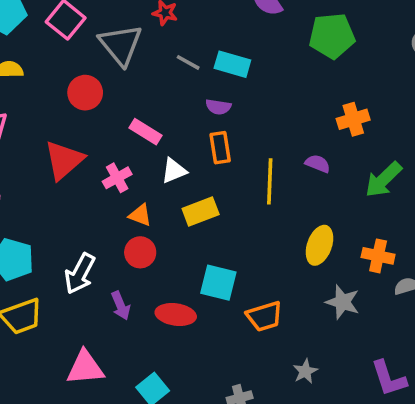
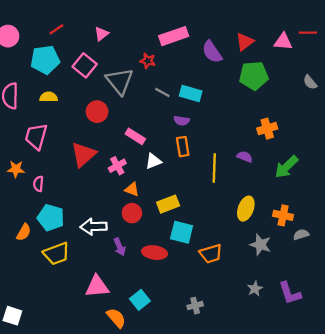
yellow rectangle: (201, 212) -> (168, 204), moved
white arrow: (80, 274) -> (94, 227), turned 60
gray star: (305, 371) -> (255, 289), moved

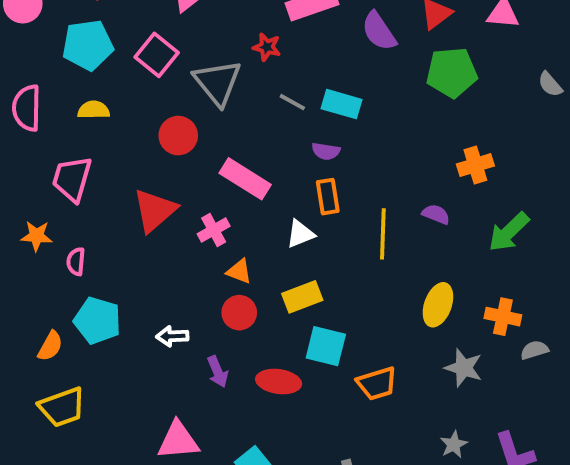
pink rectangle: (135, 136) -> (245, 179), size x1.4
white triangle: (153, 161) -> (300, 234), moved
white arrow: (94, 227) -> (172, 336), size x0.7
yellow trapezoid: (56, 254) -> (62, 407), moved

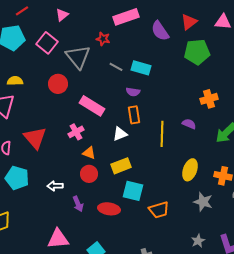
yellow semicircle: (94, 110) -> (15, 81), moved
red triangle: (155, 210) -> (35, 138), moved, turned -30

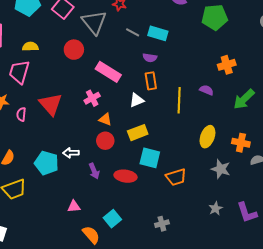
cyan pentagon: (17, 178) -> (47, 163), moved
pink triangle: (58, 239) -> (74, 206), size x0.6

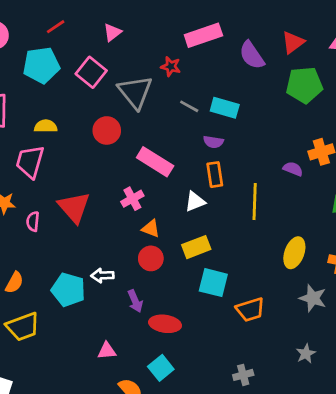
purple semicircle: (206, 90) -> (293, 169), moved
red ellipse: (126, 176) -> (165, 324), moved
gray cross: (162, 224) -> (243, 375), moved

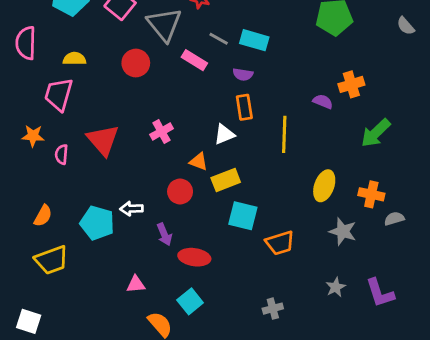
pink rectangle: (155, 162) -> (194, 60), moved, size x0.7
orange triangle: (151, 229) -> (199, 162), moved

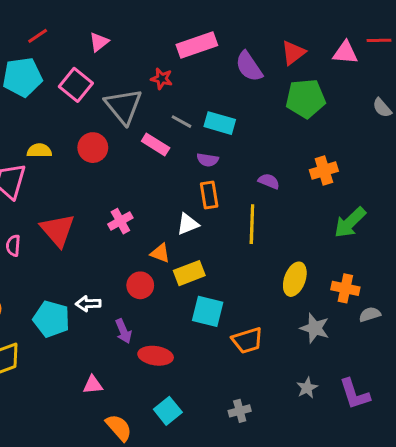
yellow semicircle: (74, 59) -> (39, 151), moved
purple semicircle: (323, 102) -> (269, 181), moved
cyan square: (190, 301) -> (168, 411), moved

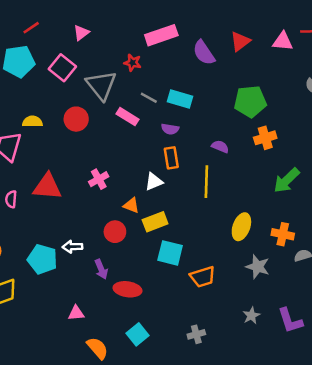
green pentagon: (306, 99) -> (250, 102), moved
red triangle: (58, 230) -> (47, 187), turned -44

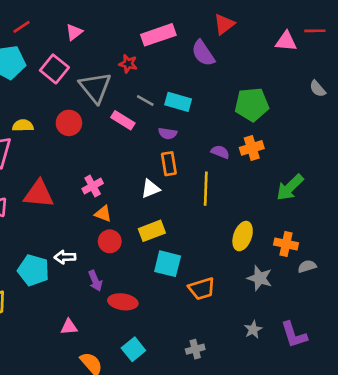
red triangle: (240, 41) -> (224, 24), moved
orange cross: (265, 138) -> (252, 148), moved
orange triangle: (131, 205) -> (103, 214), moved

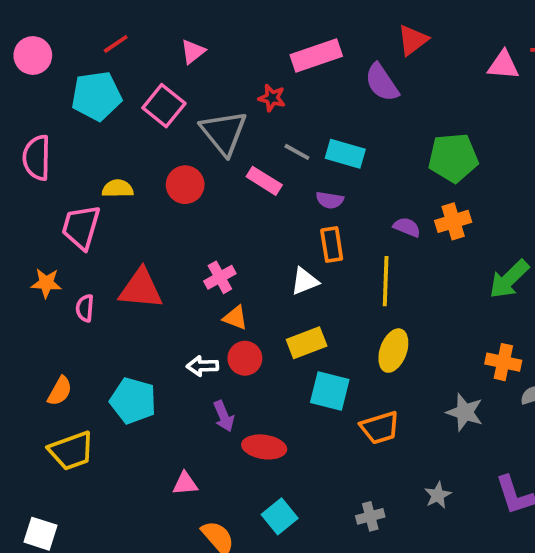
yellow ellipse: (243, 236) -> (393, 351), moved
white arrow: (65, 257) -> (202, 366), moved
gray star: (253, 329) -> (438, 495), moved

